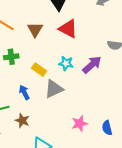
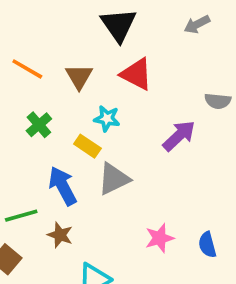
green cross: (11, 57) -> (39, 125), turned -32
cyan star: (66, 63) -> (107, 118), moved
blue arrow: (24, 92) -> (63, 186), size x1.5

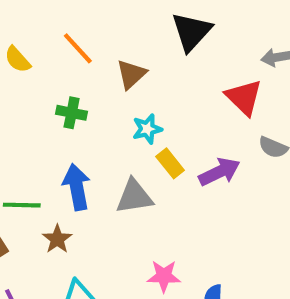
red triangle: (136, 74) -> (244, 97), moved
cyan star: (107, 118) -> (147, 129), turned 30
green cross: (39, 125) -> (72, 113), turned 35
yellow rectangle: (87, 146) -> (170, 163), moved

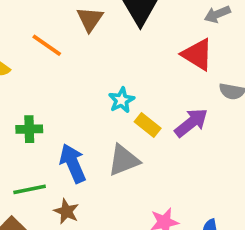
brown triangle: (131, 74) -> (90, 19), moved
green cross: (72, 113) -> (29, 129), moved

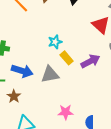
blue arrow: (73, 163) -> (22, 71), turned 120

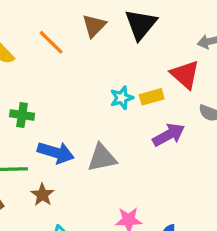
cyan star: (55, 42) -> (122, 98), moved
yellow rectangle: (67, 58) -> (152, 97), moved, turned -64

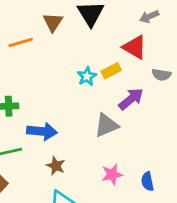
orange line: (51, 42) -> (21, 42), turned -50
gray triangle: (102, 158) -> (106, 125), moved
brown star: (42, 195) -> (56, 166), moved

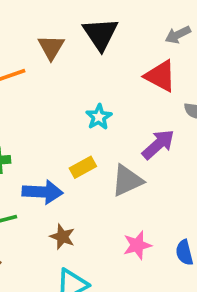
yellow rectangle: (111, 71) -> (83, 167), moved

